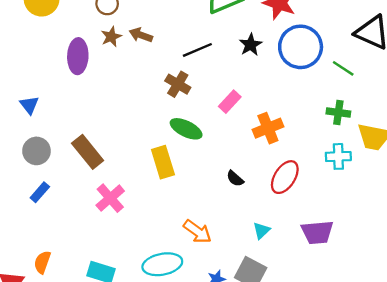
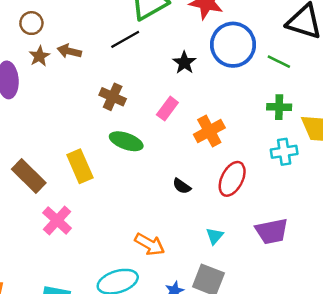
black star: (251, 45) -> (184, 63), moved
black line: (197, 50) -> (125, 39), moved
yellow rectangle: (163, 162) -> (80, 166), moved

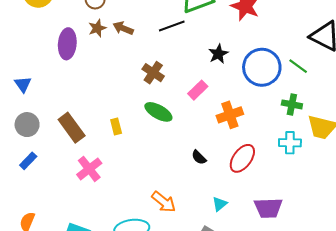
blue circle: (233, 45) -> (262, 67), moved
yellow rectangle: (80, 166) -> (116, 126), size x0.6

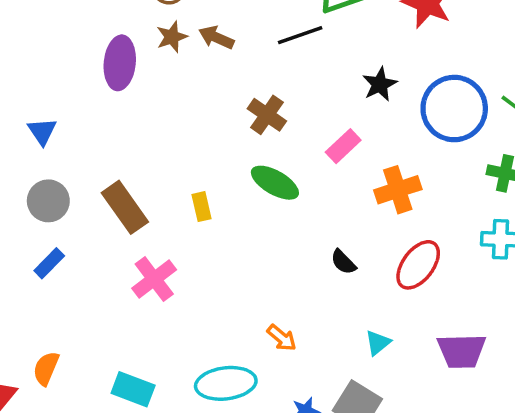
orange arrow: (164, 202) -> (282, 338), size x0.7

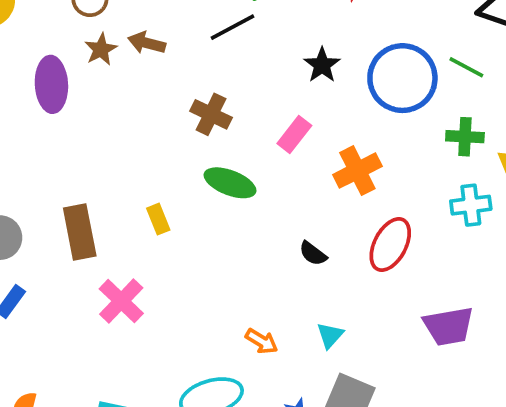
brown rectangle: (125, 207) -> (80, 232), turned 33
cyan triangle: (378, 343) -> (330, 335), moved

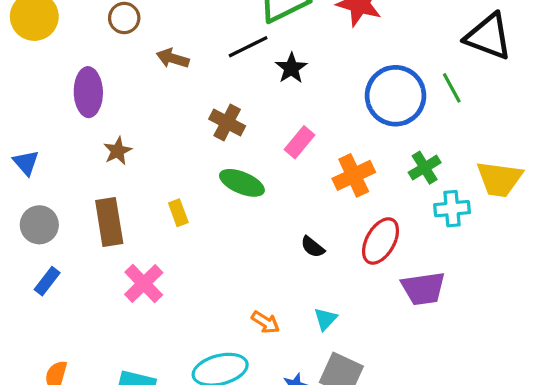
brown star: (101, 49) -> (118, 151), moved
black star: (322, 65) -> (291, 68), moved
green line: (466, 67) -> (452, 88), turned 32
green cross: (465, 137) -> (425, 168), moved, turned -36
purple trapezoid: (449, 326) -> (423, 288), moved

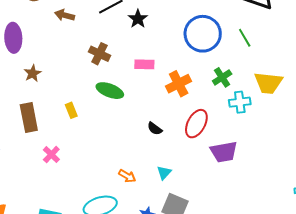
green line: (452, 88) -> (245, 38), moved
pink rectangle: (299, 142) -> (144, 64), turned 54
pink cross: (144, 283) -> (51, 155), size x0.7

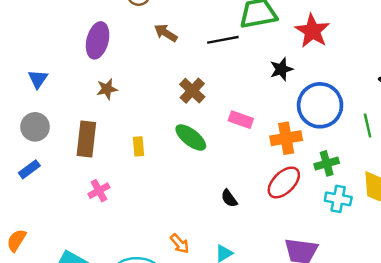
black star: (138, 19) -> (281, 69), moved
orange cross: (179, 84) -> (286, 138), moved
red ellipse: (196, 124) -> (284, 182), moved

